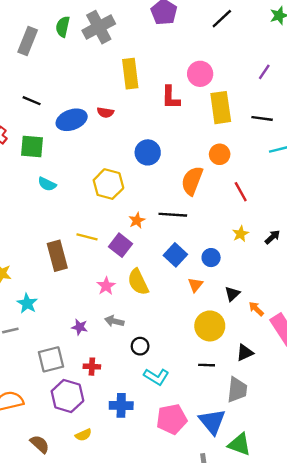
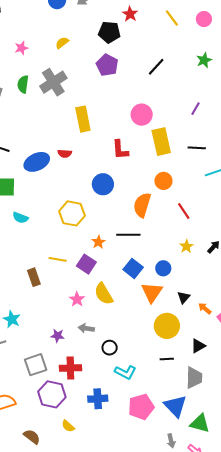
red L-shape: (171, 97) -> (120, 150), moved
brown rectangle: (57, 256) -> (34, 277), size x0.7
orange triangle: (195, 285) -> (152, 292), size x1.6
red cross: (92, 367) -> (70, 368), size x1.5
yellow semicircle: (83, 435) -> (68, 426), turned 72

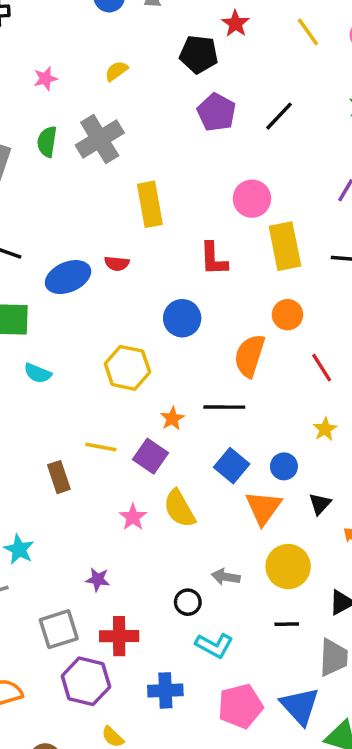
purple pentagon: (107, 65) -> (216, 112), moved
black triangle: (184, 297) -> (320, 504), moved
gray arrow: (86, 328) -> (226, 577), moved

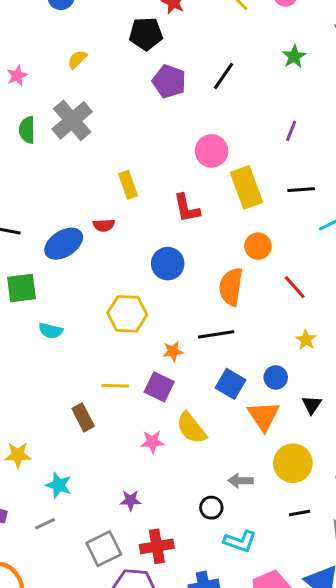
yellow rectangle: (150, 204) -> (128, 185), moved, size x0.7
orange star: (172, 418) -> (173, 351), turned 30
pink star: (133, 517) -> (152, 442), turned -30

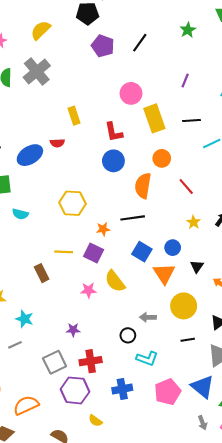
yellow semicircle: (77, 59) -> (41, 30), size x1.5
blue circle: (168, 264) -> (113, 161), moved

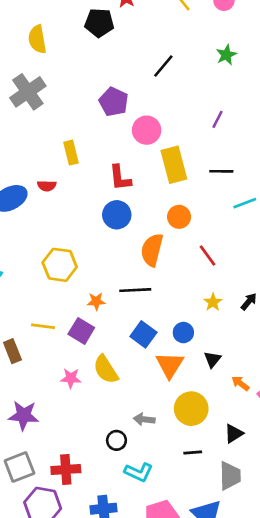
yellow semicircle: (41, 30) -> (37, 39), turned -60
purple pentagon: (103, 46) -> (114, 102), moved
purple star: (73, 330) -> (24, 415), moved, size x1.6

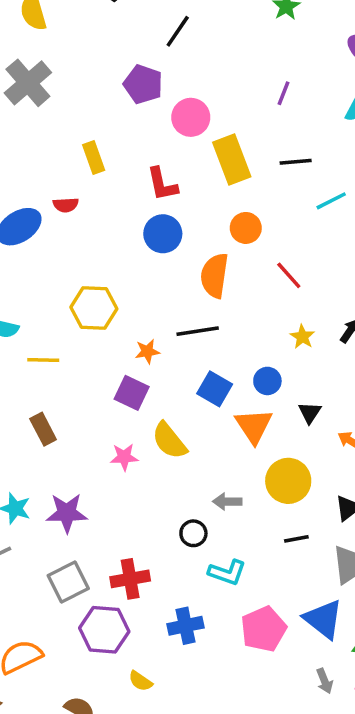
black line: (163, 66) -> (178, 31), moved
yellow line: (43, 326) -> (43, 360), moved

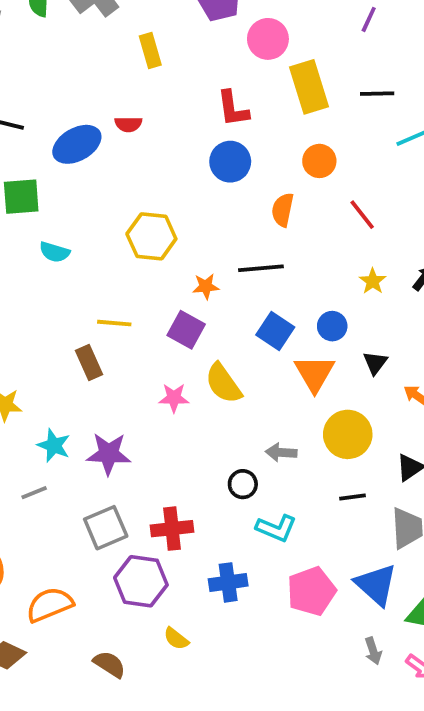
yellow rectangle: (94, 157) -> (150, 51), moved
orange semicircle: (214, 276) -> (283, 210), size x0.7
yellow line: (43, 360) -> (114, 323), moved

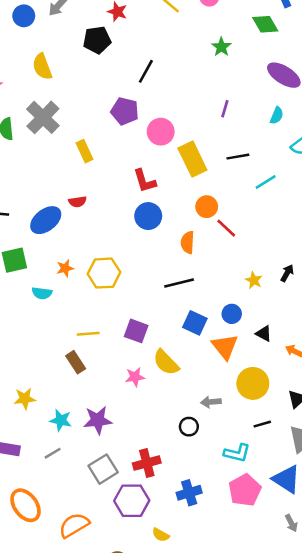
red line: (362, 215) -> (226, 228), moved
orange star: (206, 286) -> (65, 268), moved
black triangle: (375, 363) -> (264, 334), turned -30
cyan L-shape: (276, 528) -> (237, 453), moved

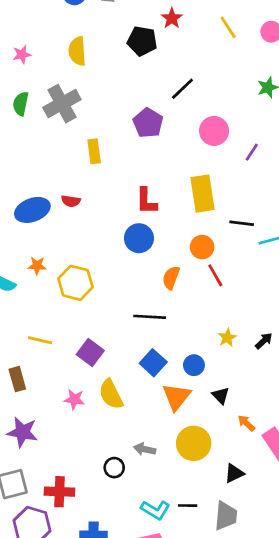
pink circle: (161, 132) -> (214, 131), moved
black line: (238, 157) -> (242, 223), moved
brown rectangle: (76, 362) -> (17, 379), moved
black line: (262, 424) -> (188, 506), moved

